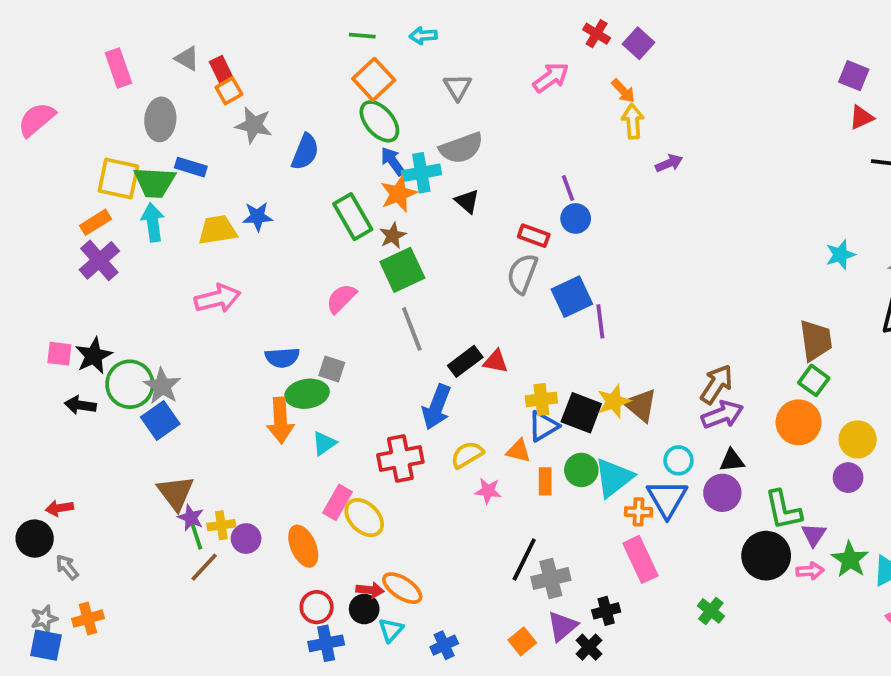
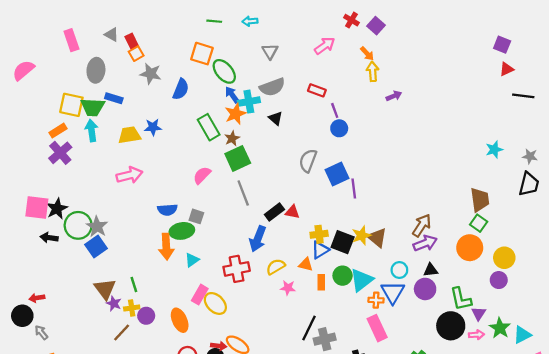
orange square: (374, 79) -> (202, 54), moved, turned -30
red rectangle: (534, 236) -> (317, 90), moved
pink square: (59, 354) -> (37, 208), size x1.6
green line: (197, 537) -> (134, 285), moved

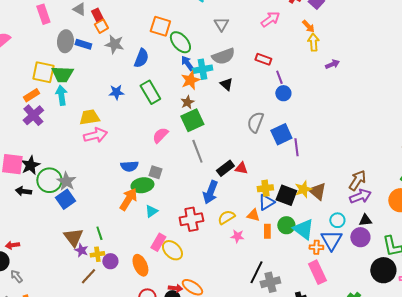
blue rectangle: (114, 98) -> (83, 44), moved
green rectangle: (209, 127) -> (150, 92), moved
yellow trapezoid: (129, 135) -> (89, 117), moved
orange arrow: (166, 247) -> (128, 199), turned -145
cyan triangle: (361, 280) -> (303, 229), turned -45

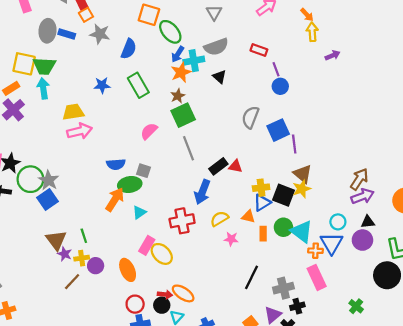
blue arrow: (187, 63) -> (178, 54), turned -112
brown triangle: (317, 191) -> (303, 174), moved
gray cross: (270, 282) -> (283, 288), moved

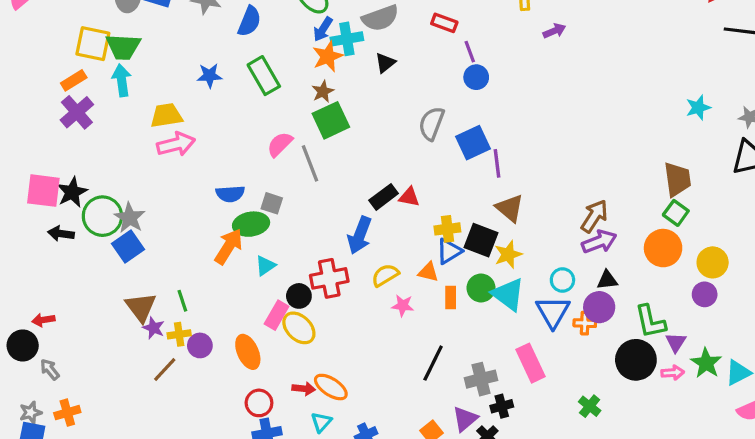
black triangle: (219, 77) -> (385, 63), turned 40
gray line: (188, 148) -> (310, 163), moved
yellow star: (302, 189) -> (508, 254), moved
orange cross: (315, 251) -> (585, 323), moved
black circle: (162, 305) -> (299, 296), moved

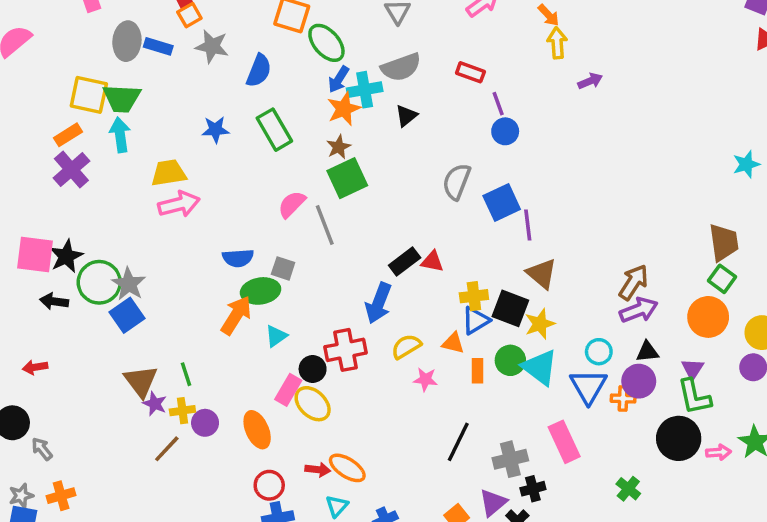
red arrow: (43, 320) -> (35, 367), moved
purple triangle: (676, 342) -> (693, 369), moved

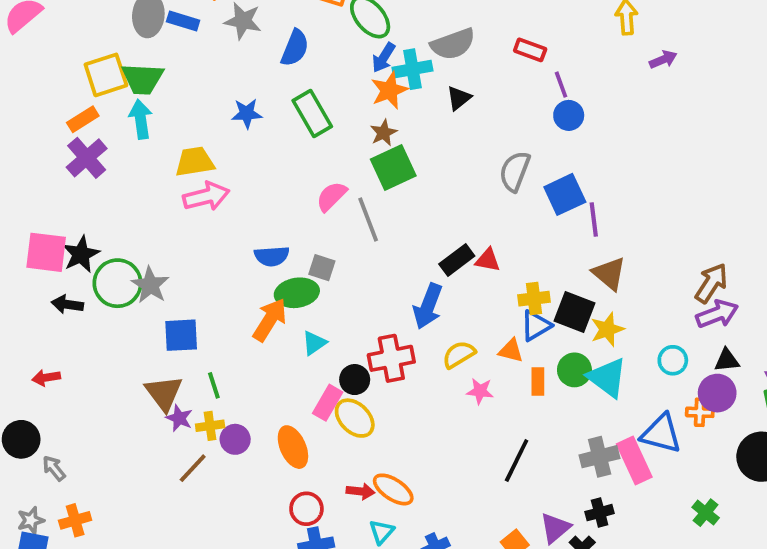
yellow square: (89, 95) -> (106, 75), turned -30
blue square: (127, 315) -> (181, 335), moved, turned 32
blue triangle: (588, 386) -> (661, 434), moved, turned -45
gray cross: (510, 459) -> (600, 457), moved

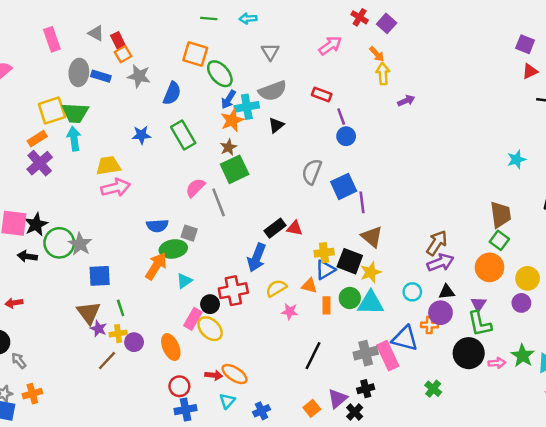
cyan triangle: (607, 378) -> (371, 303), turned -36

